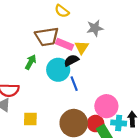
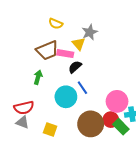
yellow triangle: (82, 47) -> (79, 44), moved
cyan circle: (58, 70) -> (66, 97), moved
yellow square: (30, 119) -> (50, 129), turned 32

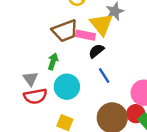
yellow triangle: (79, 44) -> (101, 24), size x1.5
cyan circle: (66, 97) -> (67, 87), moved
gray triangle: (22, 122) -> (30, 79), moved, turned 32

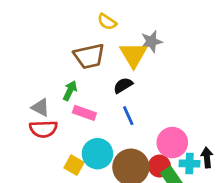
pink rectangle: (86, 35) -> (84, 113), moved
gray triangle: (30, 79) -> (40, 107), turned -35
cyan circle: (67, 87) -> (97, 154), moved

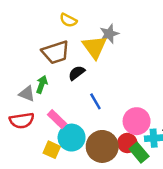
black semicircle: (123, 85) -> (77, 73), moved
gray triangle: (40, 107) -> (27, 94), moved
pink rectangle: (84, 113) -> (57, 119), moved, turned 30

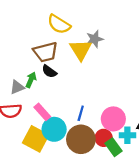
yellow semicircle: (68, 20) -> (59, 24), size x1.5
black semicircle: (77, 73) -> (49, 71), moved, turned -112
gray triangle: (27, 94) -> (17, 87), turned -49
blue line: (95, 101) -> (81, 113), moved, turned 42
yellow square: (52, 150) -> (36, 139), size x1.6

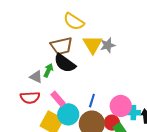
gray star: (95, 39) -> (108, 45), moved
black semicircle: (49, 71) -> (65, 63), size x1.6
gray triangle: (17, 87) -> (36, 77), turned 48
cyan cross: (127, 135) -> (133, 113), moved

